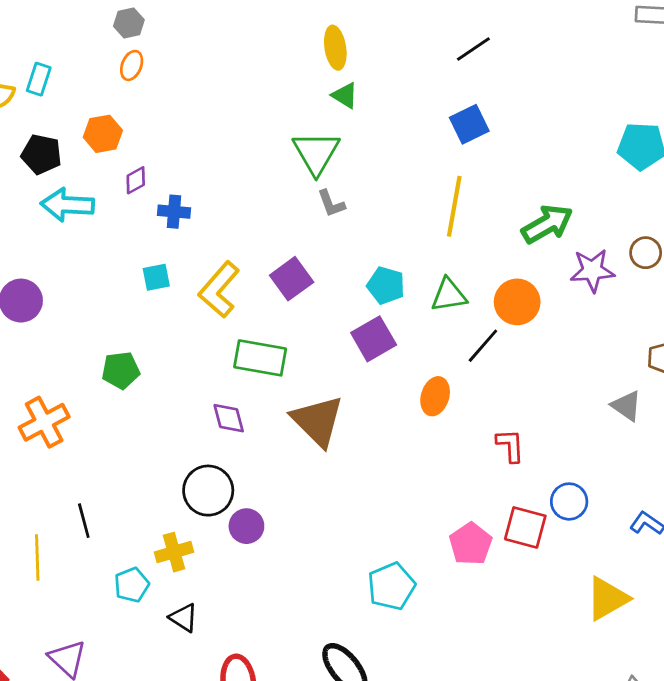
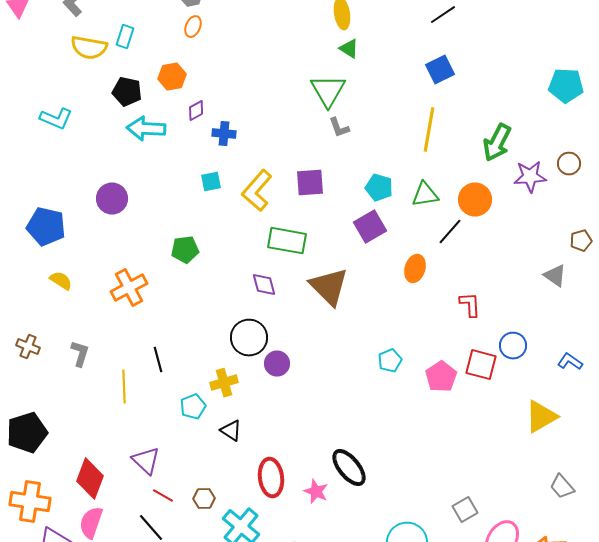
green arrow: (547, 224) -> (497, 143), turned 147
purple square: (292, 279) -> (310, 183), turned 32
cyan pentagon: (391, 586) -> (390, 361), moved, size x0.7

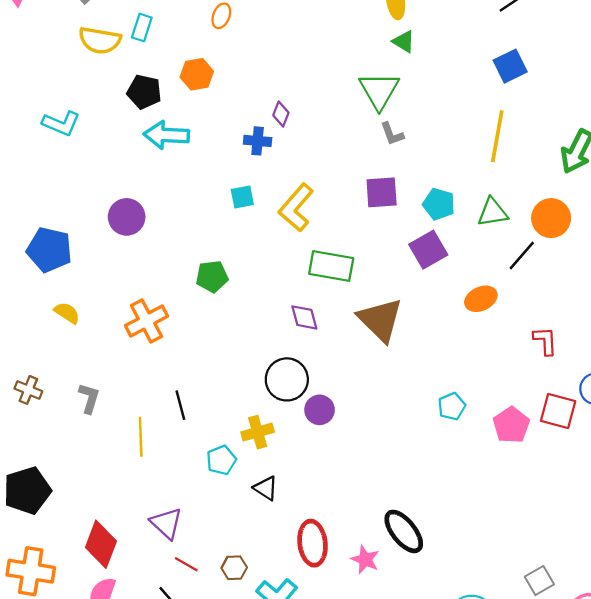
purple diamond: (196, 111) -> (281, 114), moved, turned -40
purple square: (310, 183) -> (382, 192), moved
orange ellipse: (415, 269) -> (481, 299), turned 48

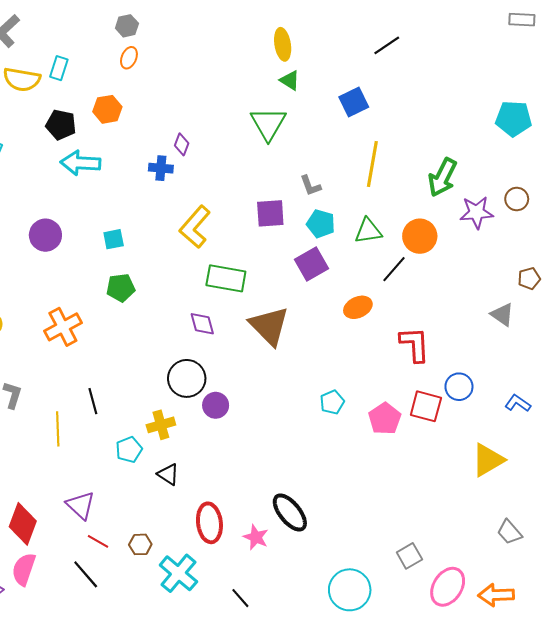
blue square: (510, 66) -> (354, 102), moved
gray L-shape: (392, 134) -> (310, 186), moved
cyan square: (242, 197) -> (114, 239), moved
red L-shape: (545, 341) -> (415, 344), size x1.4

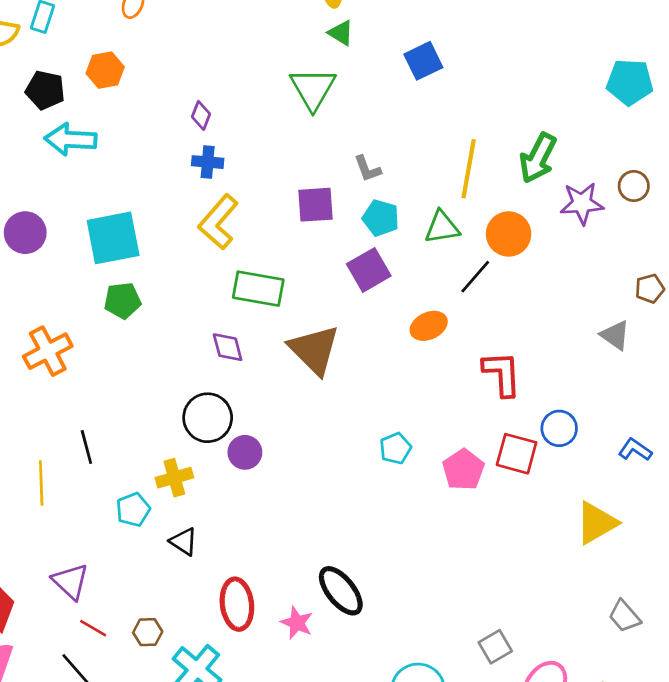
yellow line: (372, 164) -> (469, 169), moved
blue cross: (161, 168) -> (208, 162), moved
cyan square: (114, 239) -> (113, 238), size x2.0

